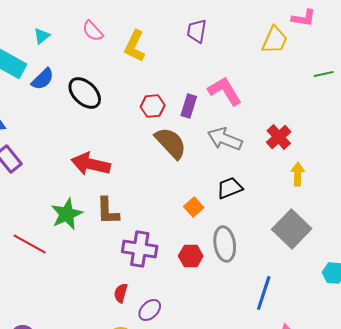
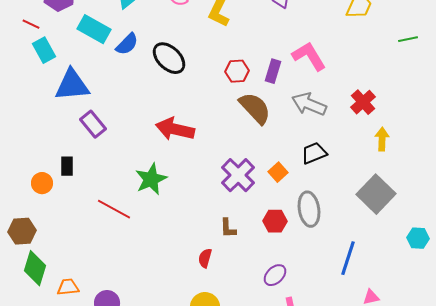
brown L-shape: (108, 211) -> (228, 228), moved, size x0.7
purple cross: (140, 249) -> (238, 175), moved, turned 36
purple ellipse: (150, 310) -> (275, 275), moved

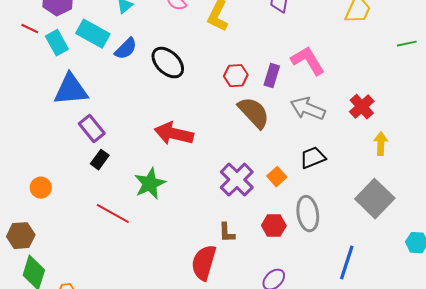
cyan rectangle: (44, 50) -> (57, 43), moved
black rectangle: (67, 166) -> (100, 160), moved, turned 36
red semicircle: (205, 258) -> (204, 263), size x1.8

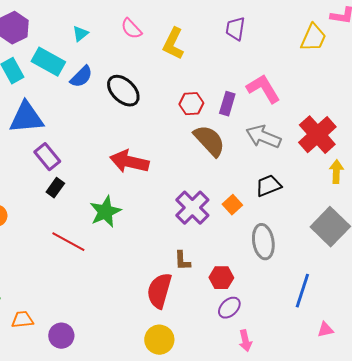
red cross: (362, 107) -> (317, 135), size x1.5
red hexagon: (274, 226) -> (221, 278), moved

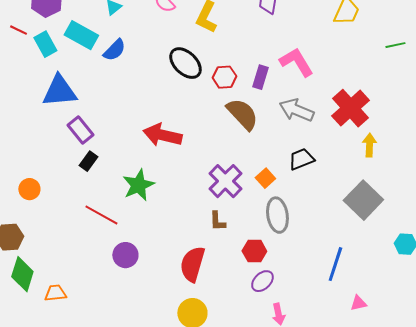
black ellipse: (123, 91) -> (185, 63), moved
gray ellipse: (263, 242) -> (277, 215), moved
brown L-shape: (182, 261) -> (217, 221), moved
purple circle: (61, 336) -> (125, 255), moved

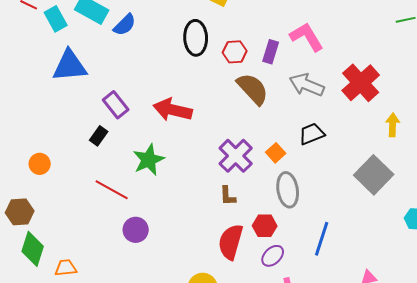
black ellipse: (185, 63) -> (196, 38), turned 44
purple rectangle: (80, 130) -> (116, 105), moved
yellow arrow: (369, 145) -> (393, 125), moved
red semicircle: (192, 264) -> (231, 242), moved
blue line: (335, 264) -> (322, 239), moved

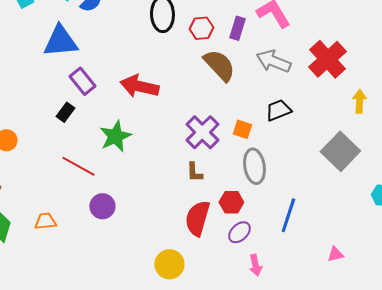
blue triangle: (70, 66) -> (60, 41), moved
orange square: (276, 153) -> (242, 129), turned -30
orange trapezoid: (66, 268) -> (45, 221), moved

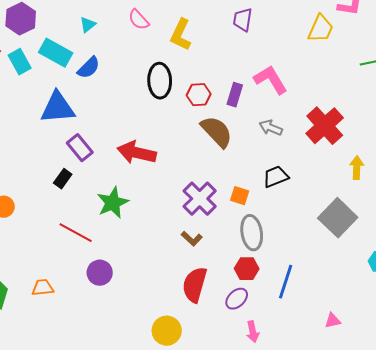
gray arrow: (273, 61) -> (271, 128), size x0.7
brown L-shape: (194, 172) -> (192, 239), turned -45
red hexagon: (231, 202) -> (247, 269), moved

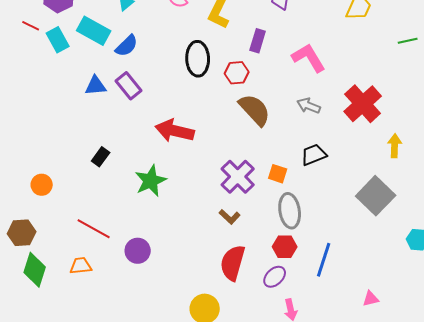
purple rectangle: (235, 95) -> (258, 41), moved
blue triangle: (58, 108) -> (96, 86), size x0.6
purple rectangle: (80, 148) -> (129, 86), moved
red line: (76, 233) -> (94, 229), moved

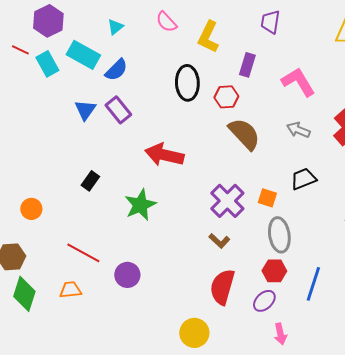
blue triangle: (96, 86) -> (85, 110), turned -50

